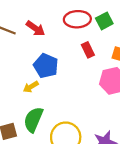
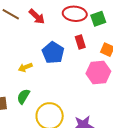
blue pentagon: (46, 66) -> (53, 53), moved
green semicircle: (33, 120) -> (23, 96), size x0.7

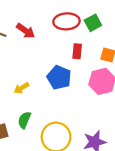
red rectangle: (80, 42) -> (77, 51), turned 32
blue pentagon: (53, 53) -> (59, 77), moved

